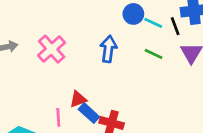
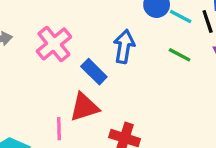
red triangle: (78, 99) -> (84, 107), size x1.4
blue rectangle: (89, 113) -> (94, 72), moved

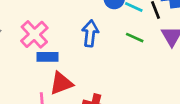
blue rectangle: (94, 72) -> (48, 57), moved, turned -42

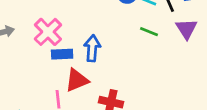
blue arrow: (90, 33) -> (92, 48), moved

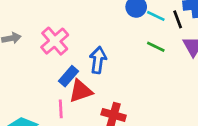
blue rectangle: (62, 54) -> (69, 76), moved, turned -50

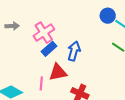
blue rectangle: (69, 76) -> (49, 49), moved

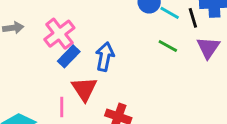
red triangle: (58, 72) -> (84, 89), turned -48

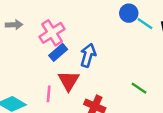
green line: (168, 46) -> (139, 88), moved

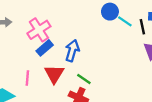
green line: (139, 88) -> (84, 79), moved
pink line: (49, 94) -> (27, 78), moved

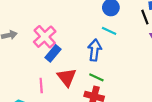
cyan line: (125, 21) -> (109, 31), moved
blue arrow: (72, 51) -> (95, 50), moved

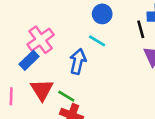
pink cross: (45, 37) -> (41, 40), moved
green line: (96, 77) -> (66, 96), moved

